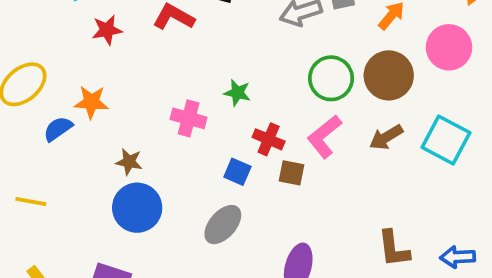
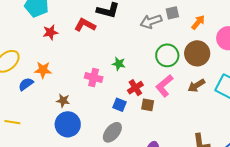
red cross: (269, 139) -> (135, 88), turned 35

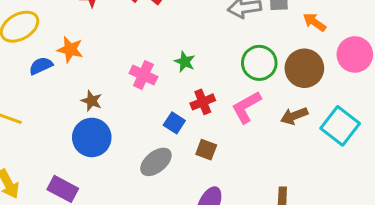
orange arrow: (198, 22) -> (314, 22), turned -105
brown square: (148, 105) -> (206, 150), moved

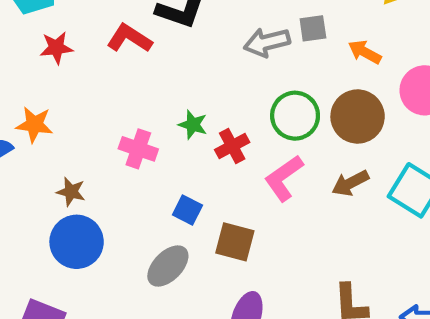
red cross: (203, 102) -> (232, 146), moved
brown square: (206, 150) -> (235, 242), size x1.4

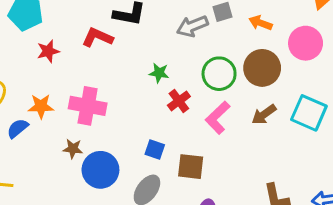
green star: (193, 125) -> (159, 73), moved
pink cross: (138, 149) -> (88, 106), moved, size x1.4
blue circle: (77, 242) -> (100, 170), moved

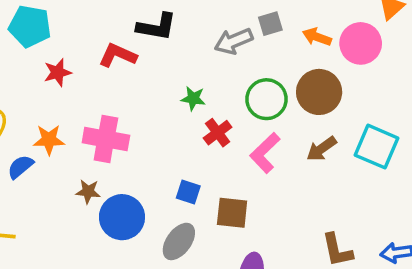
pink circle: (306, 43) -> (361, 43), moved

